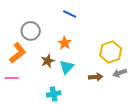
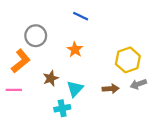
brown star: (48, 61) -> (51, 78), moved
cyan triangle: (67, 67) -> (75, 89), moved

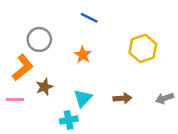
yellow hexagon: (128, 60) -> (143, 48), moved
brown star: (51, 78) -> (44, 87), moved
gray arrow: (138, 84) -> (165, 98), moved

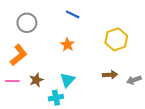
gray circle: (39, 39) -> (27, 23), moved
brown star: (44, 87) -> (36, 80), moved
brown arrow: (122, 98) -> (110, 75), moved

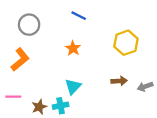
brown star: (36, 80) -> (39, 107), moved
pink line: (12, 81) -> (13, 97), moved

